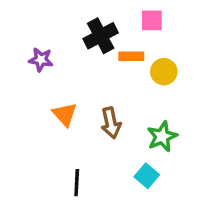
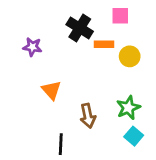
black cross: (101, 36) -> (80, 28), turned -30
brown arrow: (111, 123) -> (88, 116), moved
cyan square: (147, 176) -> (134, 136), moved

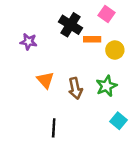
pink square: (120, 16) -> (106, 14), turned 35
green star: (128, 108) -> (106, 86), moved
brown arrow: (88, 116) -> (75, 88), moved

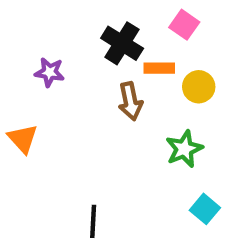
orange triangle: (45, 80) -> (23, 139), moved
brown arrow: (75, 88) -> (130, 101), moved

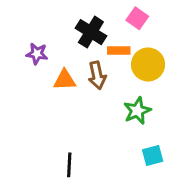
yellow circle: (199, 87) -> (148, 64), size x1.4
orange triangle: (23, 139) -> (65, 80), moved, turned -50
cyan square: (205, 209) -> (153, 156), turned 35

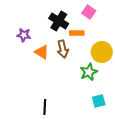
yellow circle: (148, 64) -> (102, 52), moved
orange triangle: (65, 80) -> (42, 52), turned 35

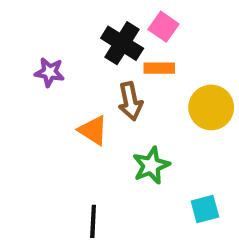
pink square: (89, 12) -> (164, 27), moved
orange triangle: (42, 52) -> (93, 130), moved
green star: (89, 72) -> (151, 165), moved

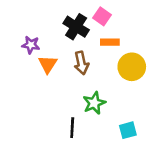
orange rectangle: (159, 68) -> (110, 42), moved
orange triangle: (93, 130) -> (48, 64), moved, turned 30
black line: (93, 221) -> (72, 128), moved

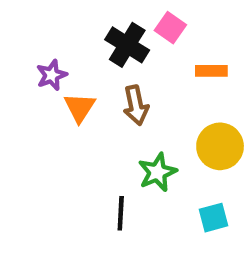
orange rectangle: (110, 42) -> (211, 71), moved
purple star: (31, 45) -> (52, 75), turned -30
yellow circle: (132, 67) -> (220, 146), moved

